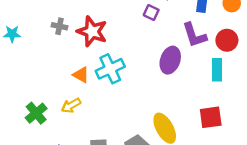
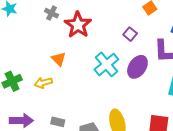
purple square: (151, 12) -> (130, 34), moved
cyan cross: (110, 69) -> (106, 64), moved, turned -30

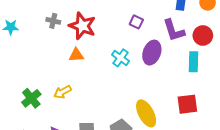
orange triangle: (59, 59) -> (76, 55), moved, turned -35
cyan cross: (106, 64) -> (121, 58), size x0.7

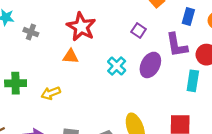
gray cross: (53, 21) -> (31, 32), moved
green cross: (31, 98) -> (16, 83), moved, turned 30

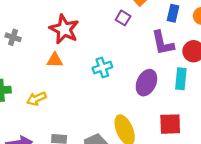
purple square: (139, 31) -> (123, 18), moved
purple ellipse: (150, 65) -> (146, 83), moved
cyan cross: (117, 66) -> (102, 68), turned 30

